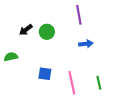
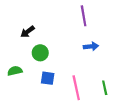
green circle: (47, 32) -> (40, 53), moved
green semicircle: (11, 57) -> (15, 71), moved

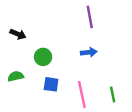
black arrow: (28, 32) -> (18, 34), moved, turned -120
blue arrow: (91, 46) -> (89, 52), moved

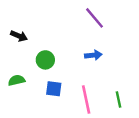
purple line: (90, 17) -> (95, 18), turned -30

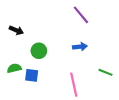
blue square: (54, 89) -> (32, 75), moved
green line: (119, 100) -> (106, 72), moved, turned -56

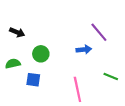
purple line: (81, 15) -> (99, 32), moved
green semicircle: (14, 68) -> (13, 64), moved

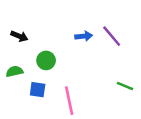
blue arrow: (84, 50) -> (84, 36), moved
pink line: (77, 89) -> (69, 101), moved

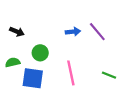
blue square: (38, 90) -> (33, 78), size x1.5
pink line: (69, 101) -> (71, 73), moved

